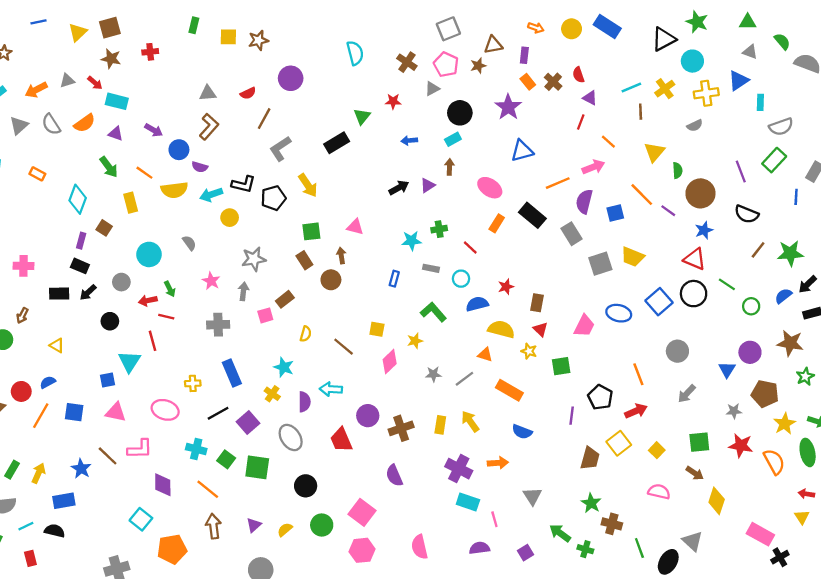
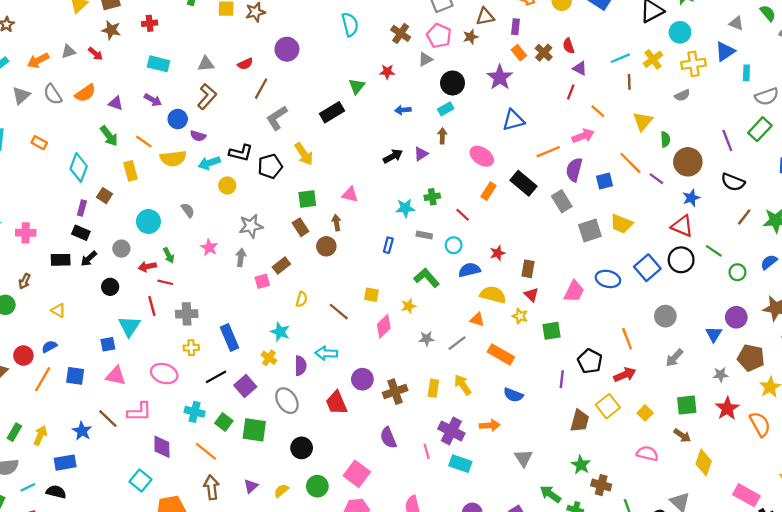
cyan rectangle: (117, 101) -> (159, 64), moved
gray cross: (218, 325) -> (187, 314), moved
red star: (741, 446) -> (727, 408), turned 30
pink line: (494, 519) -> (427, 451), moved

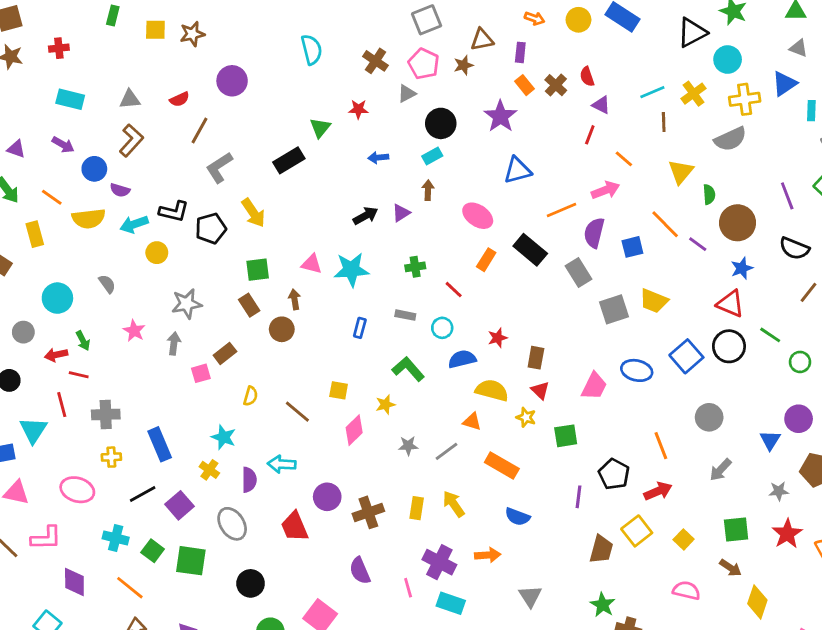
gray semicircle: (682, 95) -> (730, 139), size x1.6
cyan star: (405, 208) -> (351, 270), moved, size x1.4

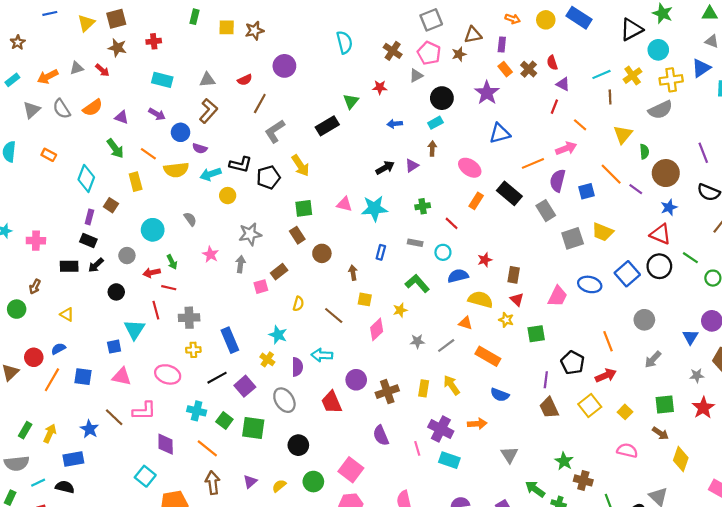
brown arrow: (295, 299) -> (353, 273), moved
brown trapezoid: (601, 549) -> (549, 408), moved, turned 140

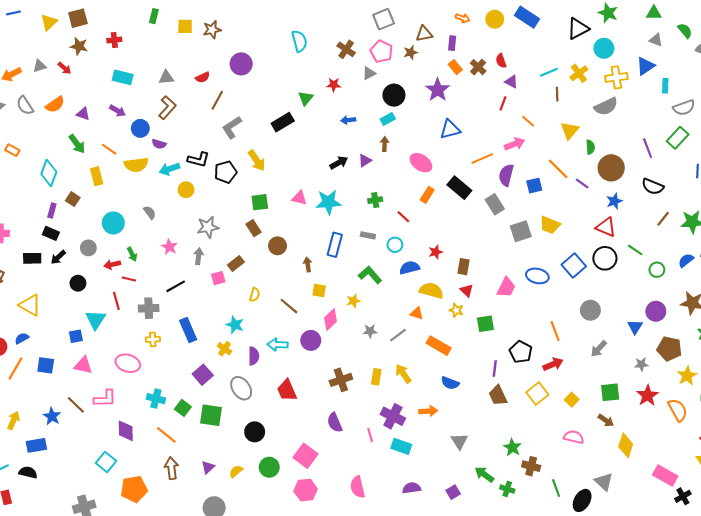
blue rectangle: (381, 252) -> (335, 245), size x1.6
yellow triangle: (67, 314) -> (30, 305), size x1.6
black line: (217, 378) -> (176, 286), moved
purple circle: (356, 380) -> (311, 340), moved

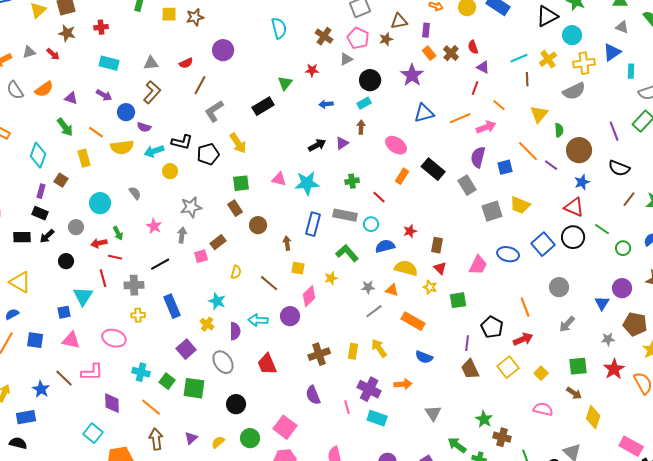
orange line: (482, 158) -> (460, 118), moved
gray rectangle: (368, 235) -> (345, 215), size x1.6
gray star: (370, 331) -> (368, 287), moved

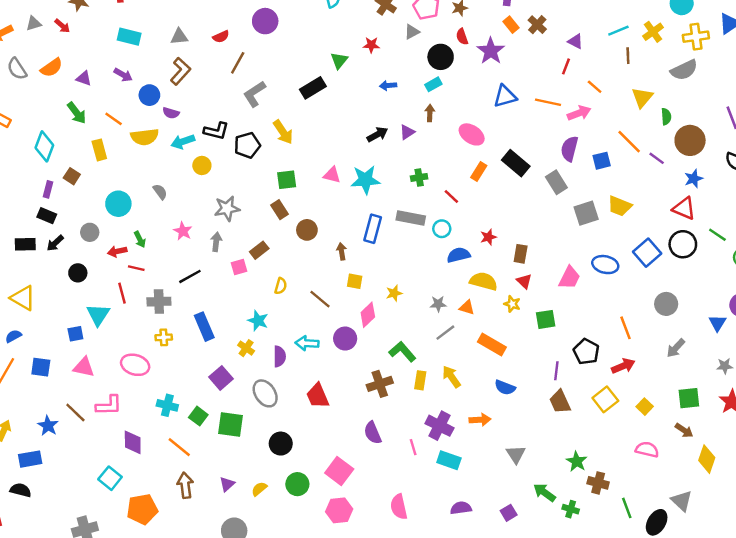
red semicircle: (473, 47) -> (462, 37), moved
orange line: (460, 118) -> (548, 102), turned 35
green L-shape: (347, 253) -> (402, 352), moved

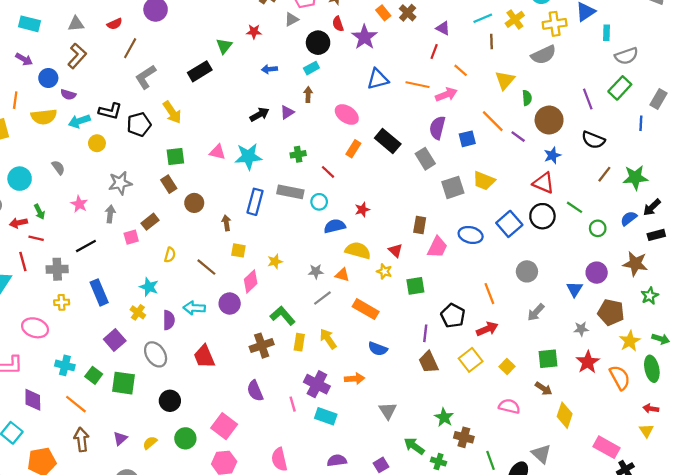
orange line: (114, 119) -> (15, 100), turned 63
brown rectangle: (521, 254) -> (420, 225), moved

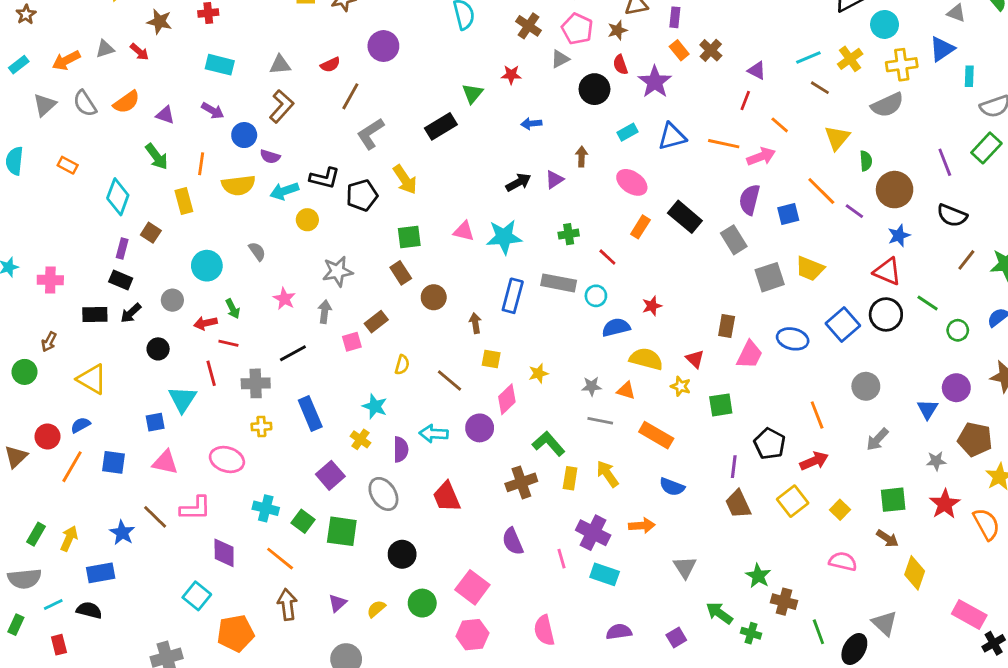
brown line: (492, 42) -> (820, 88), turned -56
cyan rectangle: (311, 68) -> (628, 132), moved
gray line: (322, 298) -> (600, 421), turned 48

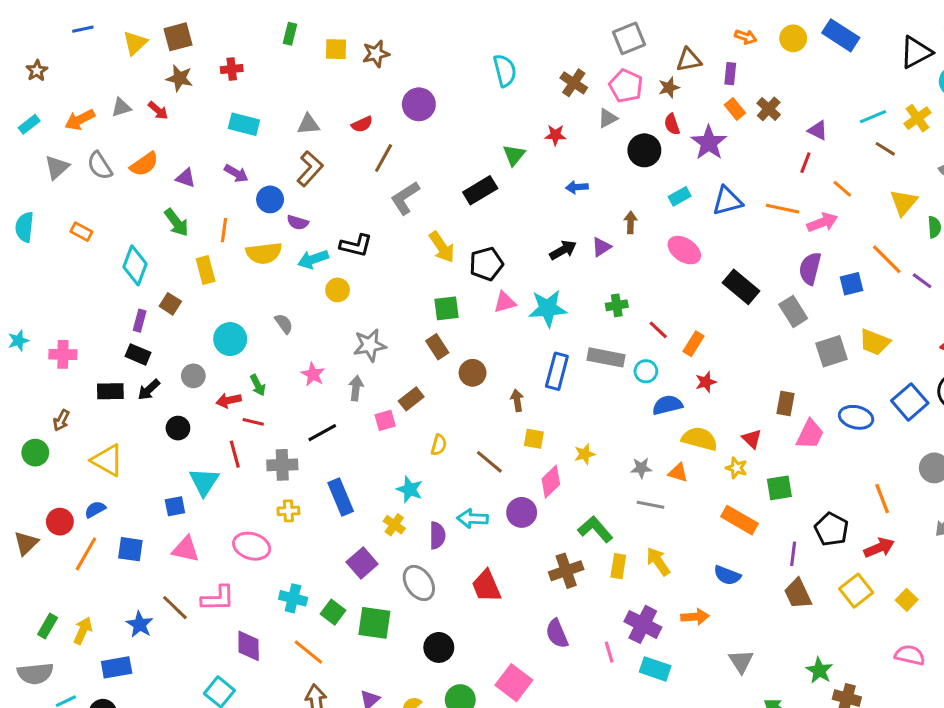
black pentagon: (362, 195) -> (486, 264), moved
orange rectangle: (640, 227) -> (693, 344), moved
pink triangle: (464, 231) -> (505, 302), turned -30
orange rectangle: (656, 435) -> (739, 520), moved

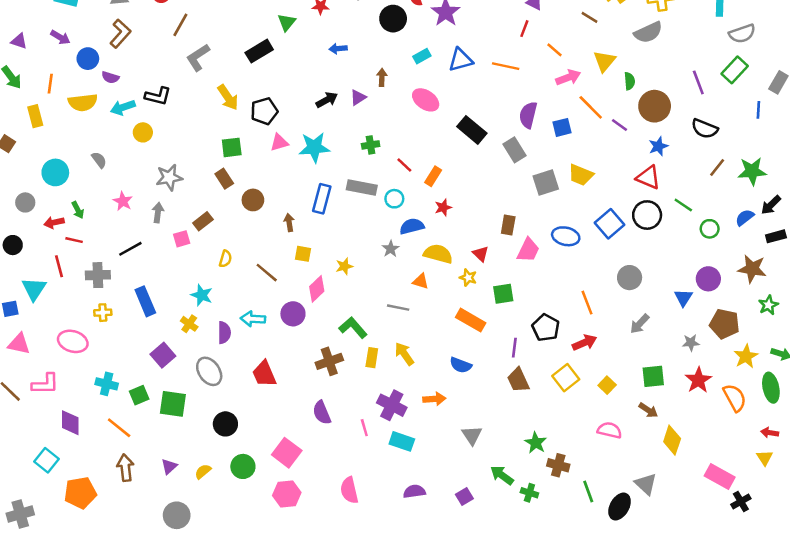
pink arrow: (822, 222) -> (568, 77), moved
gray star: (641, 468) -> (391, 249), moved, turned -30
green square: (333, 612) -> (139, 395), turned 30

